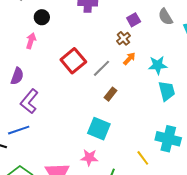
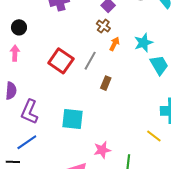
cyan square: (99, 129) -> (73, 119), moved

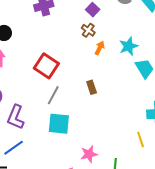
gray line: (90, 61) -> (53, 95), moved
brown rectangle: (106, 83) -> (92, 87), turned -40
yellow line: (154, 136) -> (141, 139), turned 35

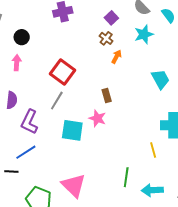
cyan star: (129, 46) -> (144, 34), moved
gray line: (53, 95) -> (57, 101), moved
pink star: (89, 154) -> (97, 118), moved, turned 30

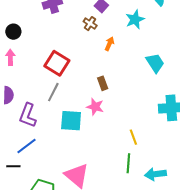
brown cross: (106, 38) -> (90, 24), moved
yellow line: (153, 150) -> (133, 137), moved

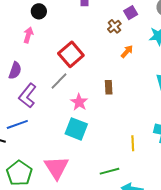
pink star: (95, 107) -> (79, 102), moved
cyan square: (71, 121) -> (76, 129), moved
yellow line: (133, 137) -> (133, 143), moved
green line: (128, 163) -> (110, 171), turned 54

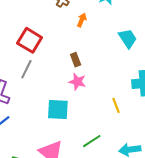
pink star: (79, 102) -> (77, 82), moved
green line: (110, 171) -> (92, 141), moved

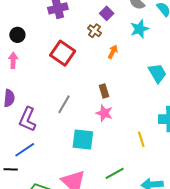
red square: (30, 40) -> (63, 53), moved
gray line: (26, 69) -> (64, 104), moved

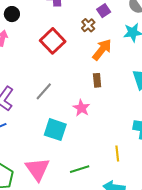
orange arrow: (113, 52) -> (102, 50), size x1.6
brown rectangle: (104, 91) -> (97, 80), moved
yellow line: (141, 139) -> (117, 154), moved

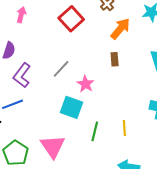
pink star: (81, 108) -> (85, 84), moved
yellow line: (117, 154) -> (124, 128), moved
green line: (80, 169) -> (95, 131), moved, turned -60

